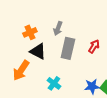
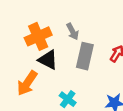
gray arrow: (58, 28) -> (73, 32), turned -48
orange cross: (30, 32) -> (38, 36), size x1.5

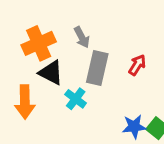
orange arrow: (27, 83) -> (25, 102), turned -35
cyan cross: (68, 99) -> (76, 99), moved

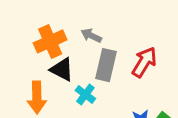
gray arrow: (82, 37) -> (91, 36), turned 144
red arrow: (137, 65) -> (144, 62), size x1.5

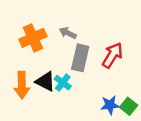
black triangle: (62, 69) -> (45, 81), moved

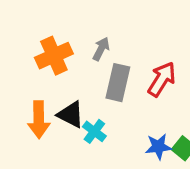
gray arrow: (68, 33) -> (101, 49), turned 91
cyan cross: (63, 83) -> (94, 131), moved

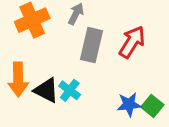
black triangle: (71, 115) -> (46, 90), moved

